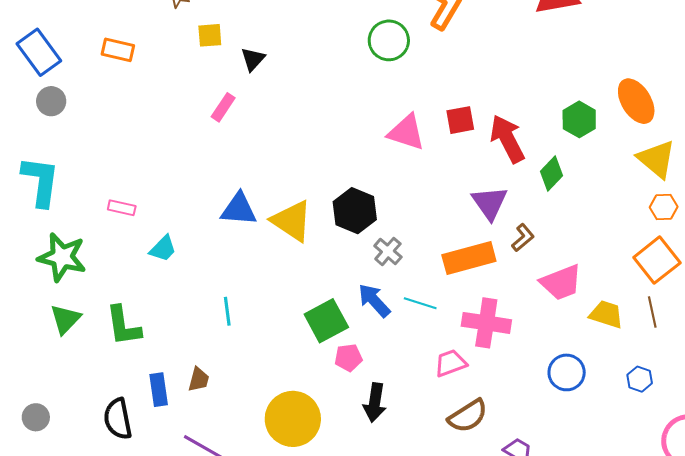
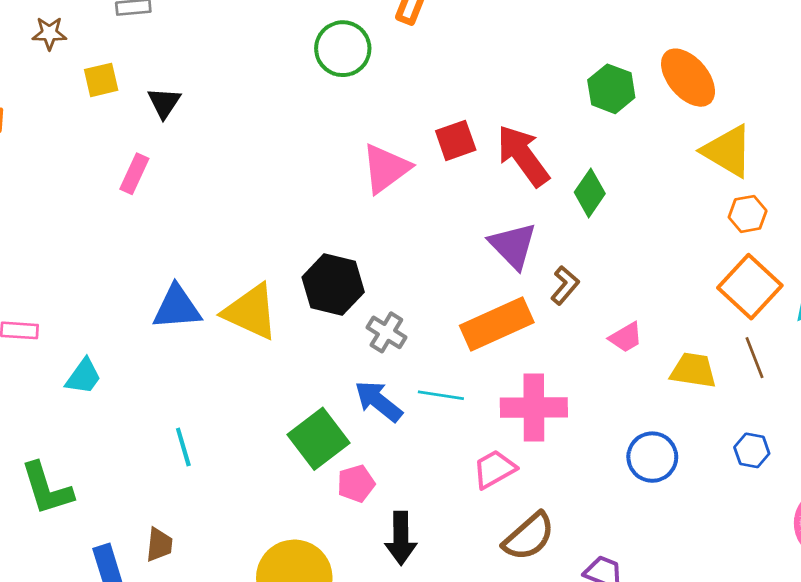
green hexagon: (579, 119) -> (611, 89), moved
pink triangle: (406, 132) -> (386, 168), turned -45
pink trapezoid: (561, 283) -> (626, 337), size x0.6

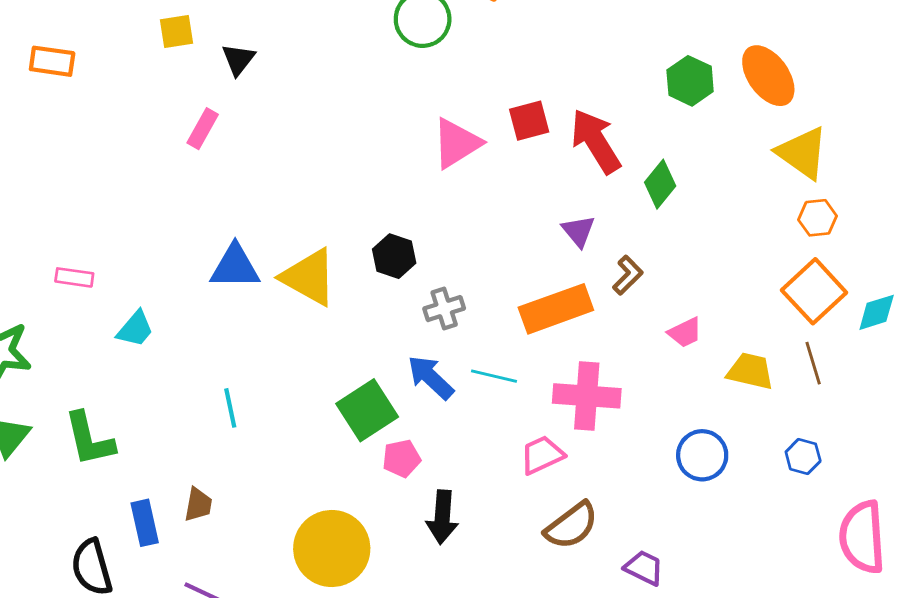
purple triangle: (513, 246) -> (578, 231), size x0.7
black hexagon: (333, 285) -> (394, 256), size x0.7
gray cross: (386, 332) -> (444, 309), turned 36

